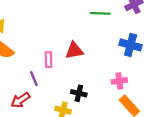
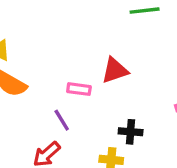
pink rectangle: (48, 60) -> (79, 89), turned -72

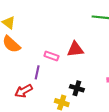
purple line: (62, 120) -> (37, 72), turned 32

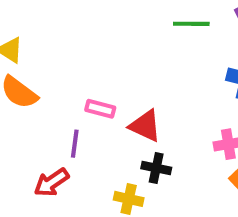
red triangle: (75, 49) -> (145, 126), moved, turned 36

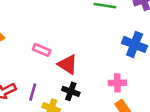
purple line: (75, 144) -> (33, 92), moved

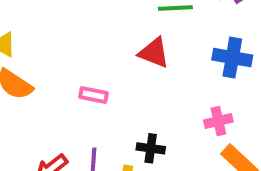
red triangle: (68, 64) -> (154, 53), moved

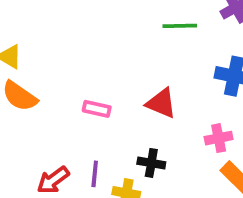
red triangle: (154, 53) -> (161, 103), moved

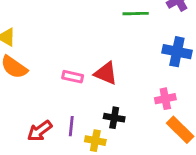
red triangle: (161, 103) -> (106, 73), moved

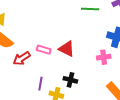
pink cross: (165, 99) -> (104, 57), moved
red arrow: (40, 131) -> (22, 58), moved

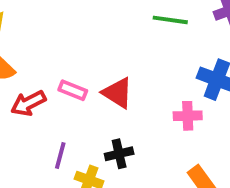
black cross: (70, 80) -> (119, 154), turned -32

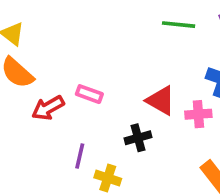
red triangle: (118, 93) -> (161, 101), moved
black cross: (119, 154) -> (138, 138), moved

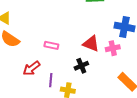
red arrow: (48, 108) -> (32, 68), moved

